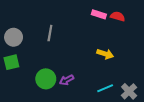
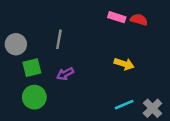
green square: (11, 62) -> (32, 68), moved
green circle: (46, 79) -> (34, 97), moved
purple arrow: (67, 80) -> (65, 74), moved

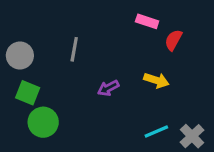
red semicircle: (139, 20) -> (173, 40), moved, turned -77
green square: (32, 68) -> (28, 93), moved, turned 36
purple arrow: (65, 74) -> (108, 88), moved

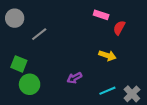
gray line: (74, 49) -> (39, 34), moved, turned 42
gray circle: (20, 56) -> (15, 18), moved
purple arrow: (108, 88) -> (74, 78), moved

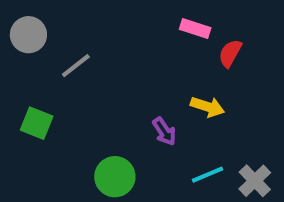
purple arrow: (74, 78) -> (164, 131), moved, turned -96
green circle: (30, 84) -> (115, 177), moved

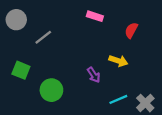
pink rectangle: (195, 29) -> (95, 16), moved
green circle: (115, 177) -> (51, 90), moved

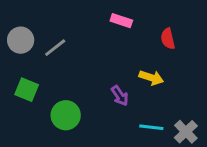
gray circle: (16, 20) -> (21, 40), moved
red semicircle: (131, 30) -> (168, 39), turned -42
cyan line: (118, 99) -> (151, 127), turned 30

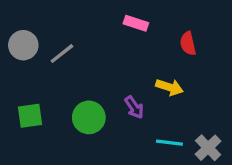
green square: (27, 90) -> (30, 116), moved, turned -30
green circle: (66, 115) -> (89, 117), moved

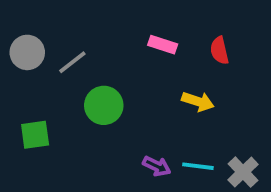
pink rectangle: (136, 23) -> (163, 45), moved
purple arrow: (134, 107) -> (157, 166), moved, turned -30
green circle: (89, 117) -> (104, 105), moved

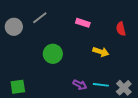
red semicircle: (219, 50) -> (121, 29), moved
gray line: (72, 62) -> (40, 18), moved
green square: (35, 135) -> (18, 87), moved

